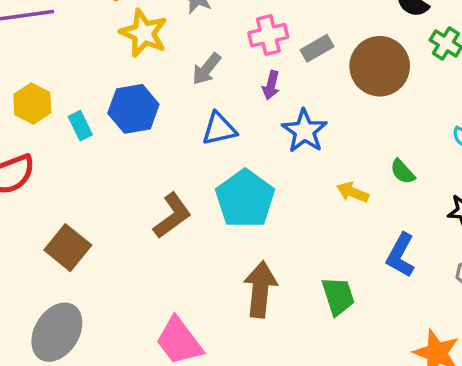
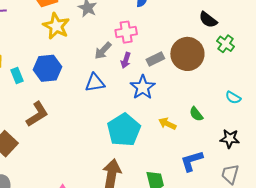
gray rectangle: (317, 48) -> (155, 59), moved
gray arrow: (207, 69) -> (103, 51), moved
cyan pentagon: (245, 199) -> (124, 130), moved
brown L-shape: (172, 216) -> (37, 114), moved
blue L-shape: (401, 255) -> (192, 161), turned 40

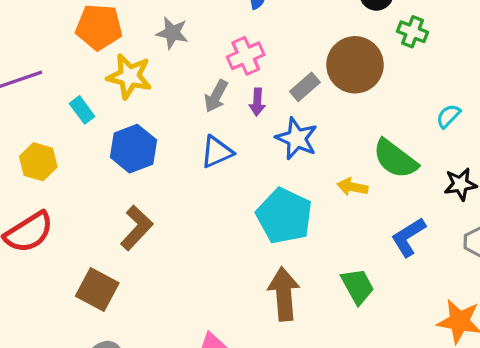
cyan rectangle: (17, 76) -> (82, 110), moved
cyan semicircle: (233, 98) -> (448, 116), turned 119
green semicircle: (196, 114) -> (395, 159), size x1.8

